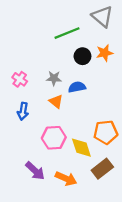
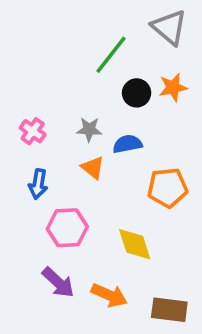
green line: (67, 33) -> (111, 55), turned -30
orange pentagon: (106, 132) -> (168, 188), moved
pink hexagon: (54, 138) -> (67, 228), moved
brown rectangle: (102, 169) -> (169, 310), moved, turned 45

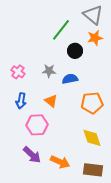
orange star: (173, 87) -> (95, 38), moved
orange triangle: (93, 168) -> (51, 101), moved
yellow diamond: (135, 244) -> (92, 138), moved

